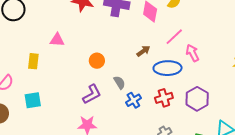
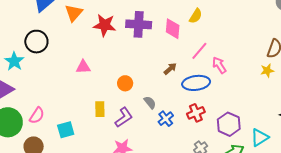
yellow rectangle: (33, 61) -> (100, 109), moved
purple hexagon: (197, 99) -> (229, 124), moved

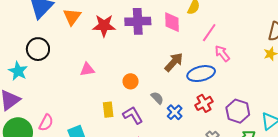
pink line: (199, 51) -> (209, 33), moved
brown arrow: (170, 69) -> (174, 62), size x1.5
purple L-shape: (124, 117) -> (133, 115), turned -80

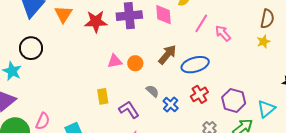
pink arrow: (222, 53) -> (223, 33), moved
pink triangle: (87, 69) -> (115, 61), moved
orange circle: (131, 81) -> (135, 63), moved
yellow rectangle: (108, 110) -> (103, 96), moved

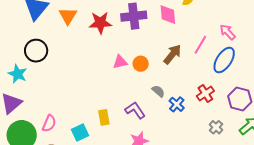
pink line: (201, 23) -> (200, 45), moved
blue ellipse: (195, 65) -> (224, 60), moved, turned -40
yellow rectangle: (103, 96) -> (104, 117), moved

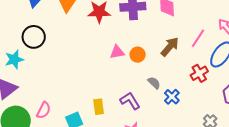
cyan star: (18, 74) -> (14, 59), turned 30
red cross: (205, 94) -> (199, 73), moved

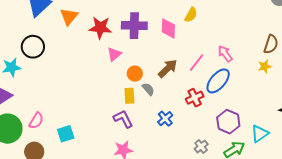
pink triangle: (117, 52) -> (114, 54), moved, turned -35
gray semicircle: (154, 83) -> (148, 89), moved
yellow rectangle: (99, 107) -> (129, 96), moved

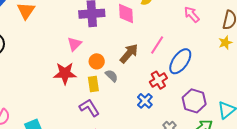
red star: (100, 28) -> (65, 73), moved
pink arrow: (225, 54) -> (192, 15), moved
blue cross: (165, 119) -> (145, 101), moved

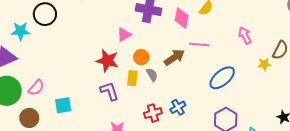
yellow star: (225, 43) -> (264, 64), moved
pink line: (157, 45) -> (199, 45), moved, turned 48
red cross: (158, 80) -> (153, 113), moved
purple L-shape: (89, 108) -> (109, 91), moved

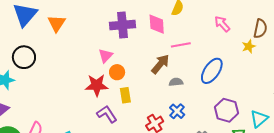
orange circle: (141, 57) -> (117, 72), moved
gray semicircle: (152, 75) -> (176, 82), moved, turned -48

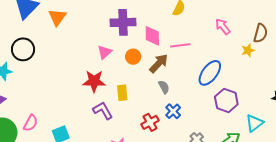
pink diamond: (157, 24) -> (152, 36), moved
orange circle: (117, 72) -> (133, 57), moved
gray semicircle: (176, 82) -> (164, 87), moved, turned 64
purple hexagon: (226, 110) -> (226, 101), moved

